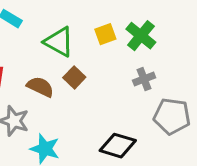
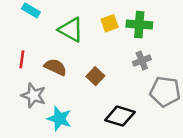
green cross: (141, 36) -> (139, 25), turned -35
brown square: (74, 77) -> (95, 76), moved

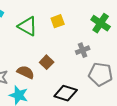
green cross: (139, 25) -> (101, 23), moved, turned 30
brown semicircle: (55, 67) -> (26, 72), moved

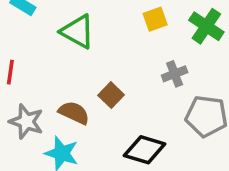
yellow square: (58, 21) -> (155, 19), moved

